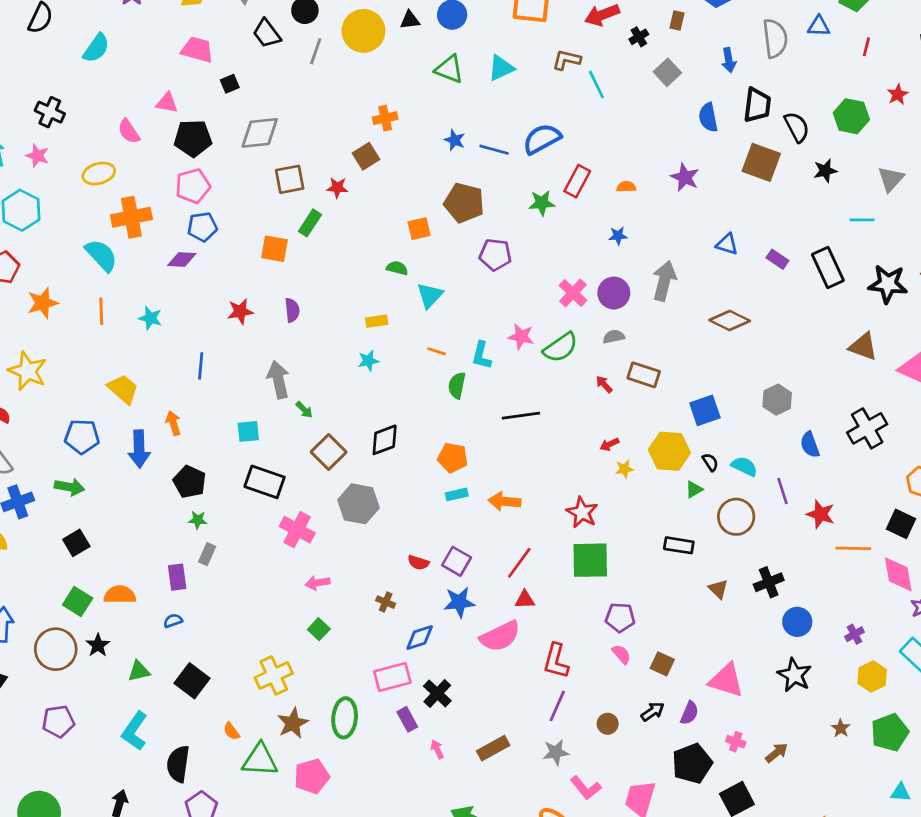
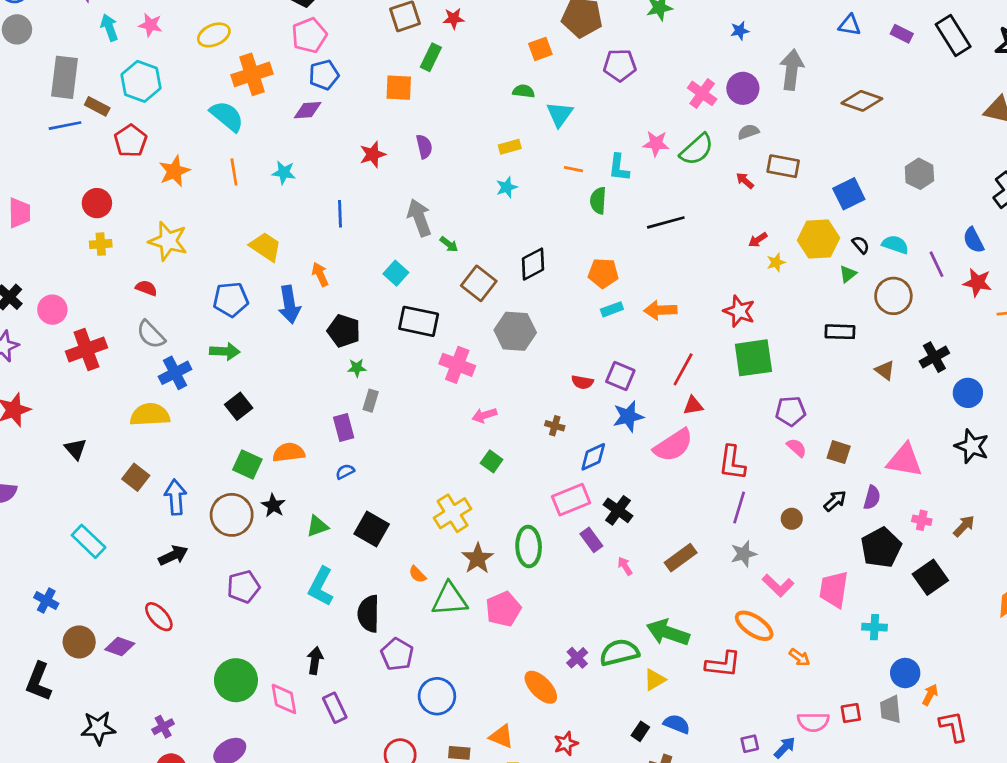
cyan square: (248, 431) -> (396, 273), turned -35
blue semicircle: (810, 445) -> (973, 240), moved

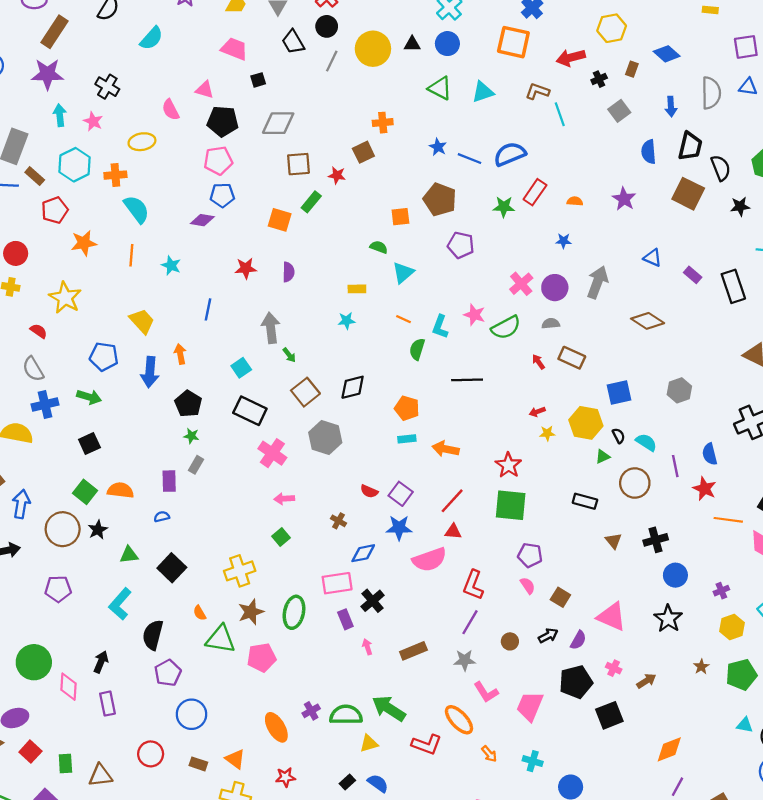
orange cross: (252, 74) -> (115, 175), moved, size x0.7
cyan cross: (875, 627) -> (533, 761), moved

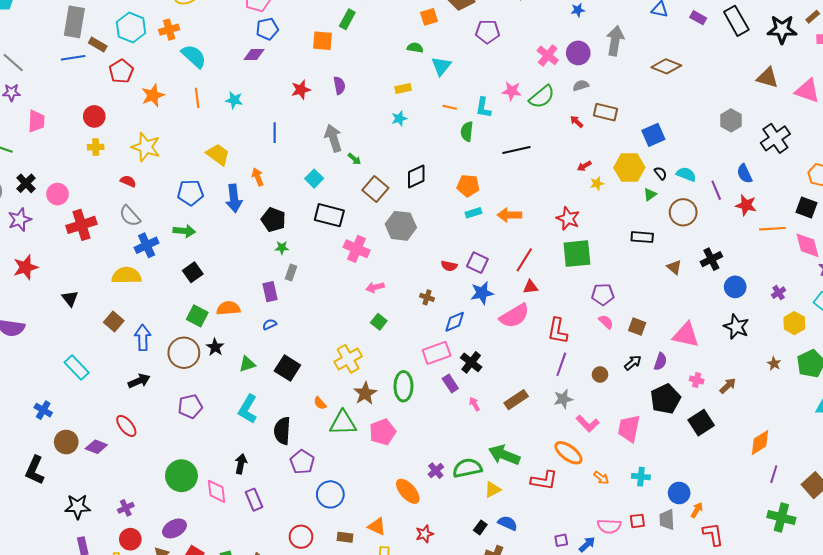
gray hexagon: (679, 390) -> (731, 120), moved

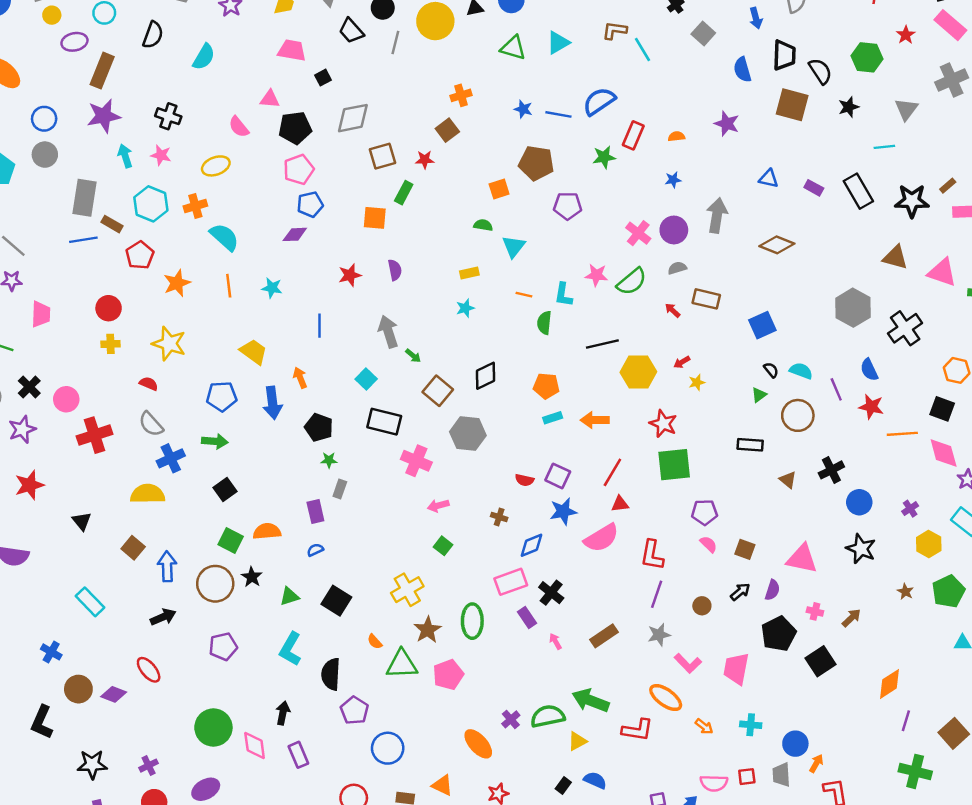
gray hexagon: (731, 120) -> (853, 308), size x1.4
yellow hexagon: (629, 168) -> (638, 372), moved

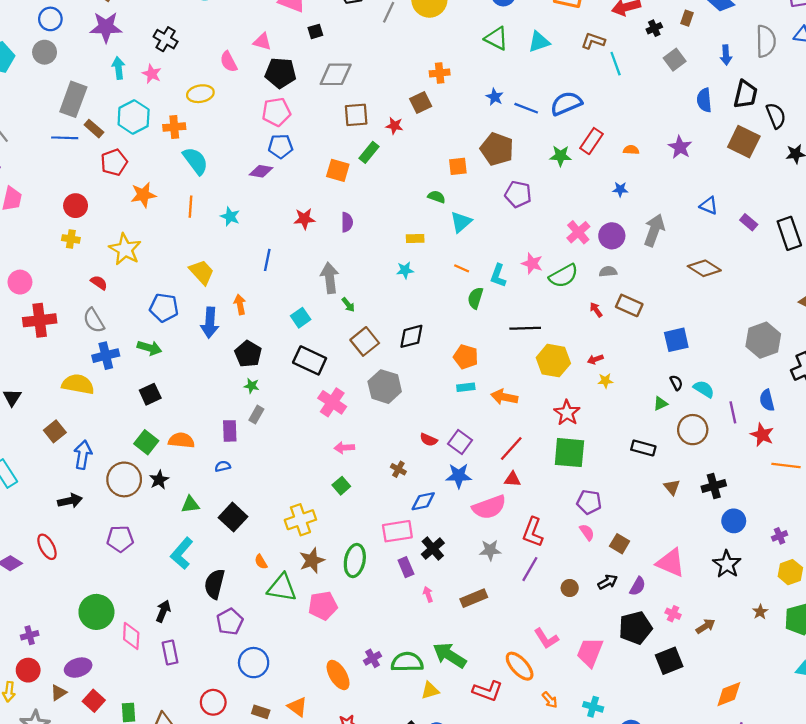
gray star: (659, 635) -> (490, 550), moved

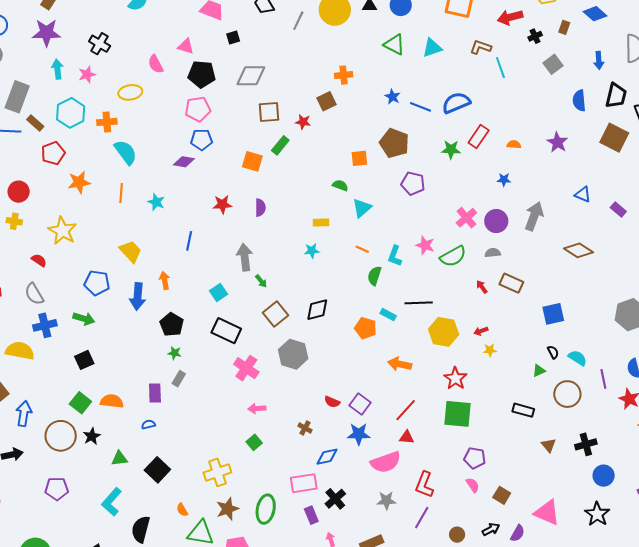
pink star: (152, 74) -> (87, 74), turned 30
cyan rectangle: (466, 387) -> (388, 315), moved, turned 35

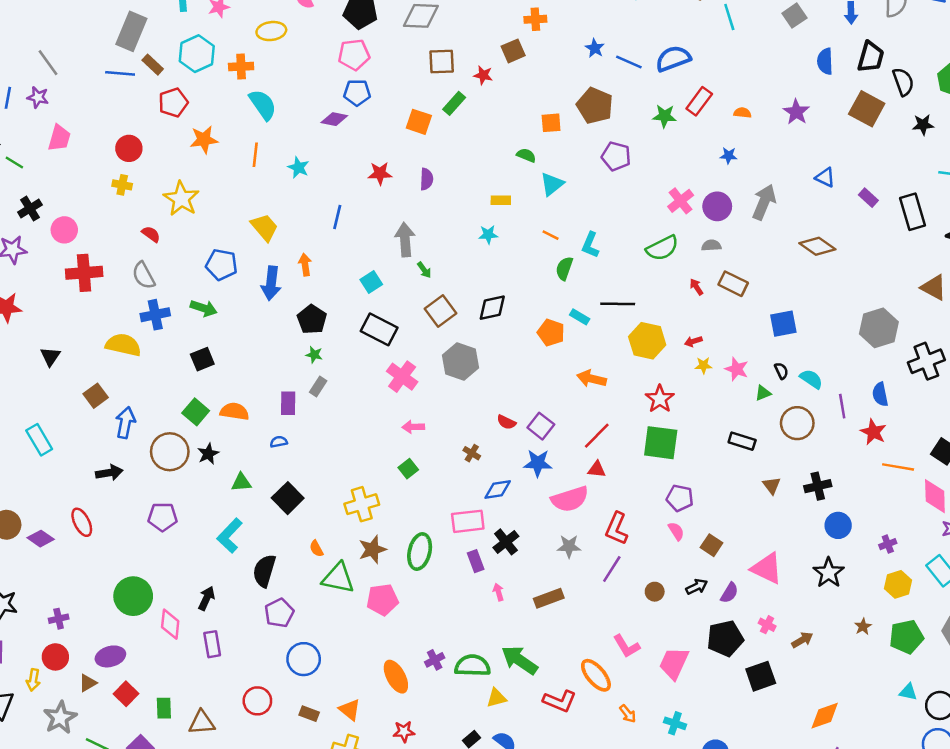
pink star: (425, 245) -> (737, 369), moved

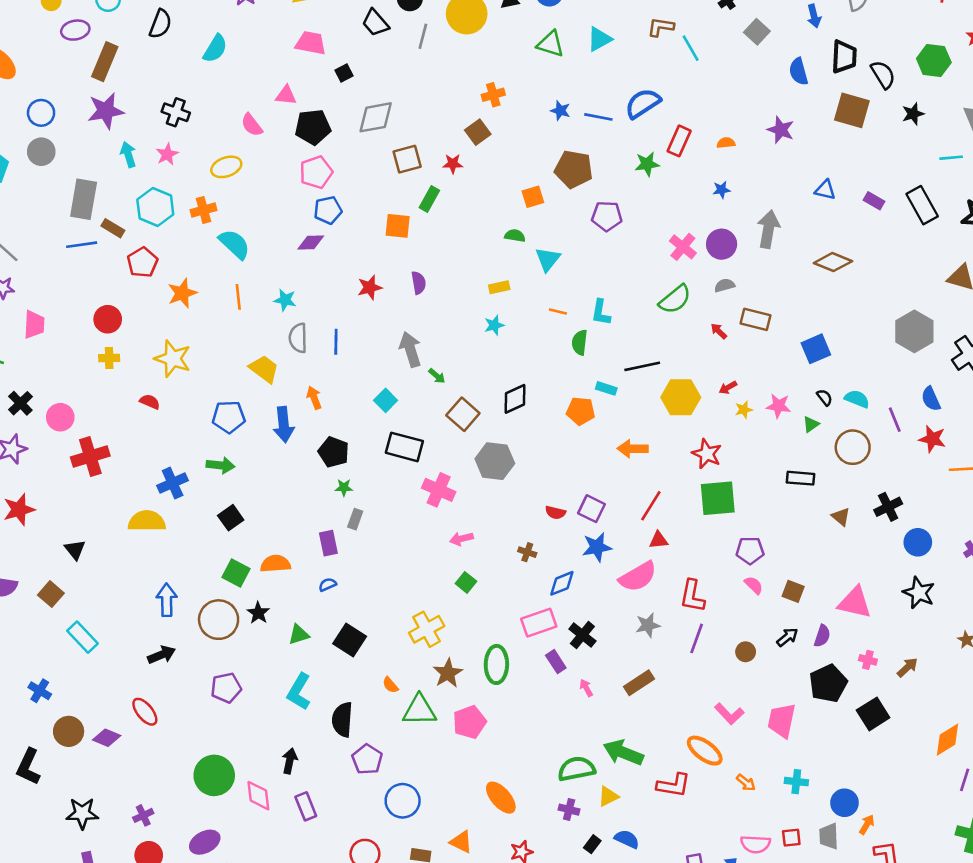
gray semicircle: (144, 275) -> (298, 338), moved, turned 40
brown square: (96, 396) -> (51, 594), moved
purple cross: (435, 660) -> (569, 810), moved, turned -36

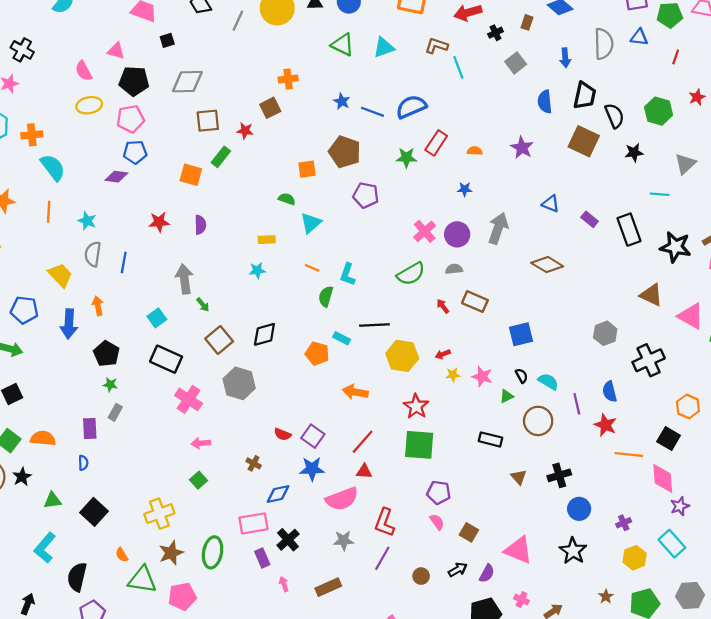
yellow ellipse: (226, 167) -> (89, 105), moved
gray hexagon: (914, 331) -> (605, 333), size x0.7
blue semicircle: (327, 585) -> (83, 463), turned 104

